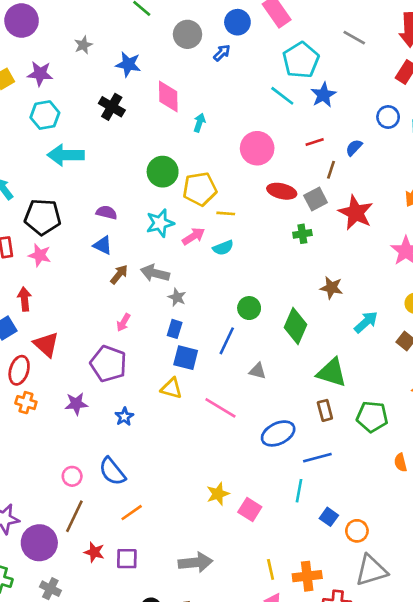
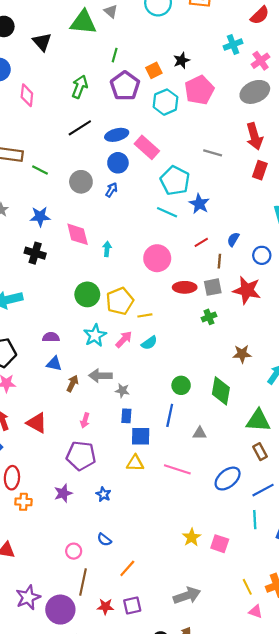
blue circle: (388, 117) -> (262, 255), moved
gray square: (316, 199) -> (213, 287), turned 30
red triangle: (46, 344) -> (37, 423), moved
blue semicircle: (112, 471) -> (104, 540), size x0.6

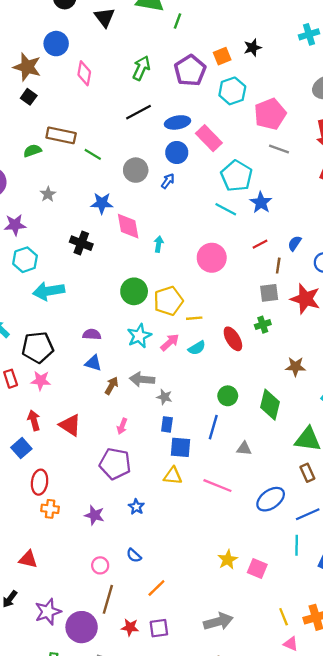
green line: (115, 55) -> (177, 21), moved
pink pentagon: (199, 90) -> (270, 114), moved
blue star: (40, 217) -> (102, 203), moved
red ellipse: (185, 287) -> (233, 339), moved, turned 55
purple star: (63, 493) -> (94, 515), moved, turned 30

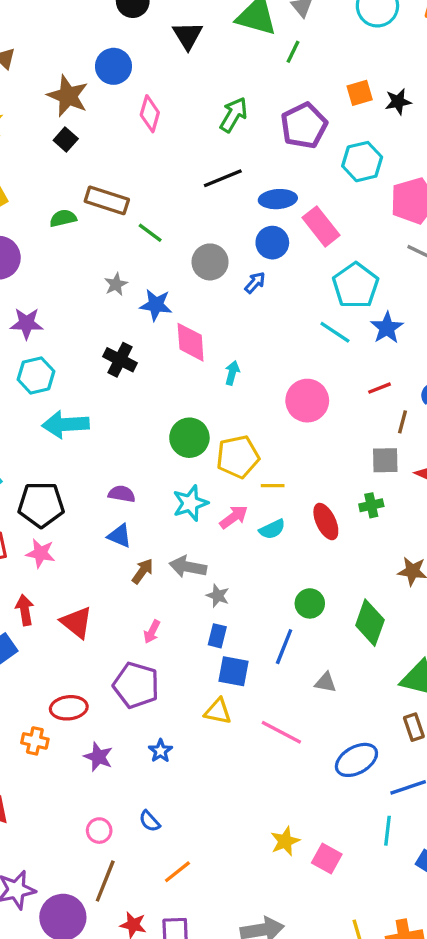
orange square: (222, 56) -> (360, 93), moved
gray star: (48, 194) -> (116, 284), moved
red ellipse: (40, 482) -> (69, 708), moved, turned 70

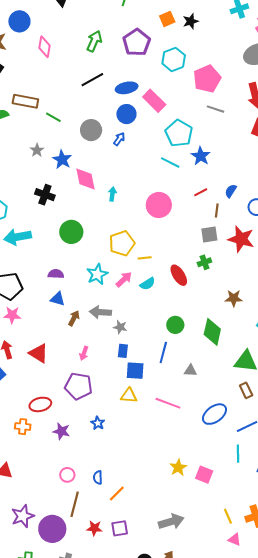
blue star: (156, 305) -> (62, 159), turned 30
green circle: (189, 438) -> (71, 232), moved
blue semicircle: (150, 821) -> (98, 477), moved, turned 48

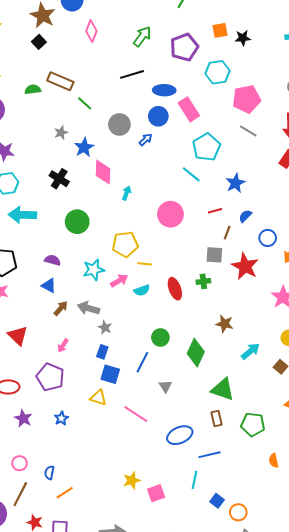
blue star: (201, 156) -> (235, 183), moved
gray triangle: (190, 370) -> (165, 386), turned 40
pink square: (204, 475) -> (156, 493), turned 36

